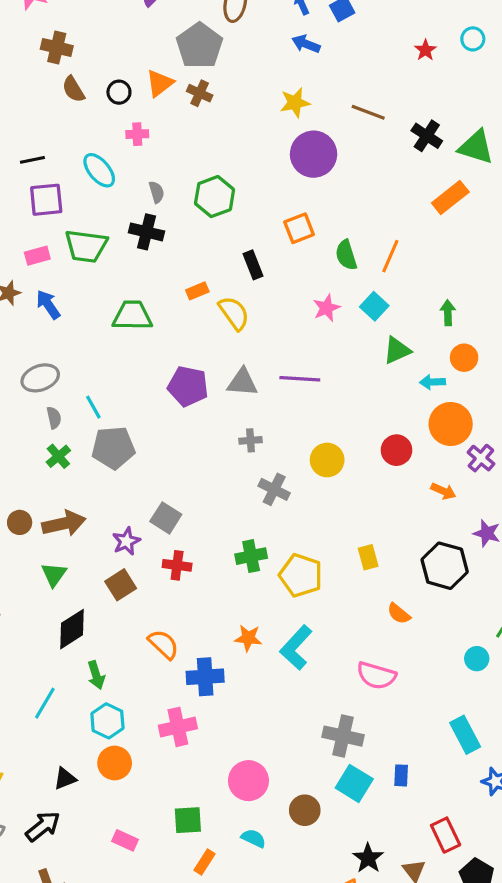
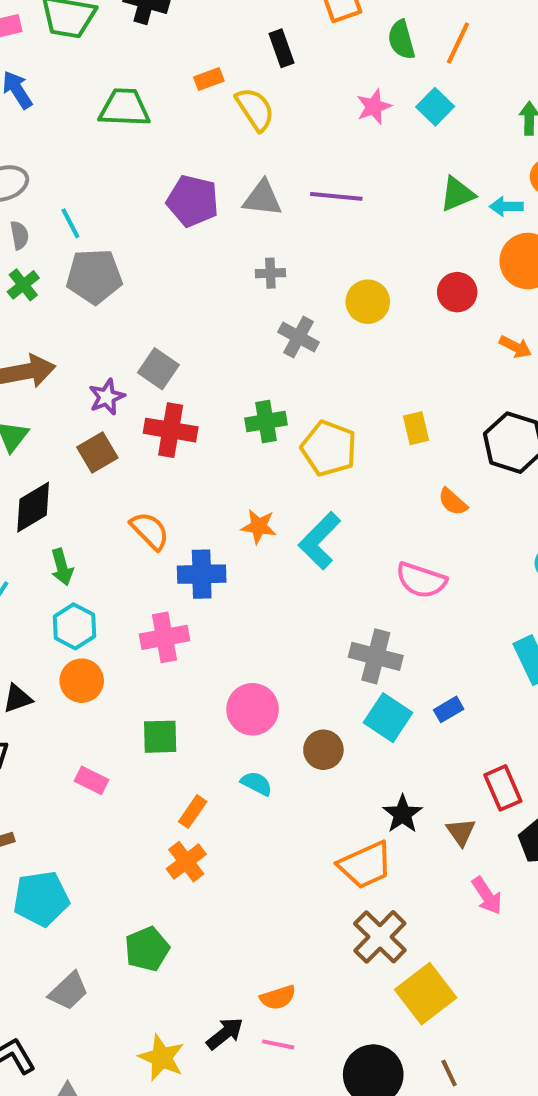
green triangle: (397, 350) -> (457, 194), moved
red cross: (177, 565) -> (171, 430), size x1.4
blue rectangle: (401, 775) -> (449, 709), turned 55
green square: (188, 820) -> (160, 737), moved

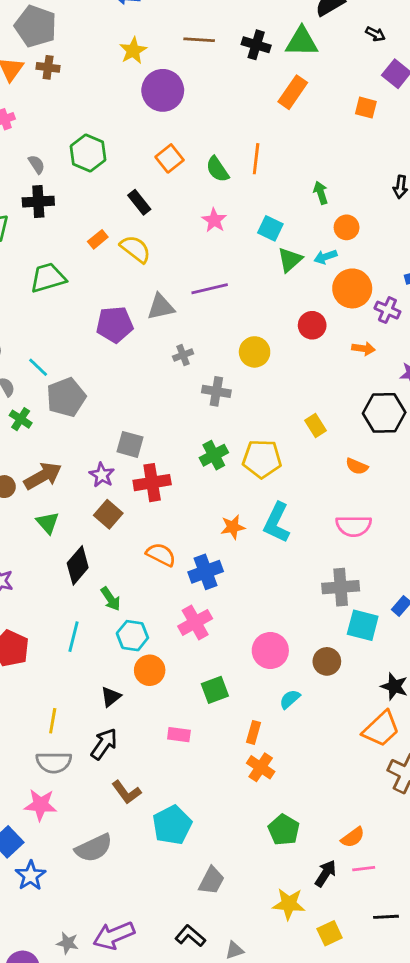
cyan square: (435, 107) -> (270, 228), moved
cyan semicircle: (256, 783) -> (290, 699), turned -50
green pentagon: (147, 949) -> (284, 830), moved

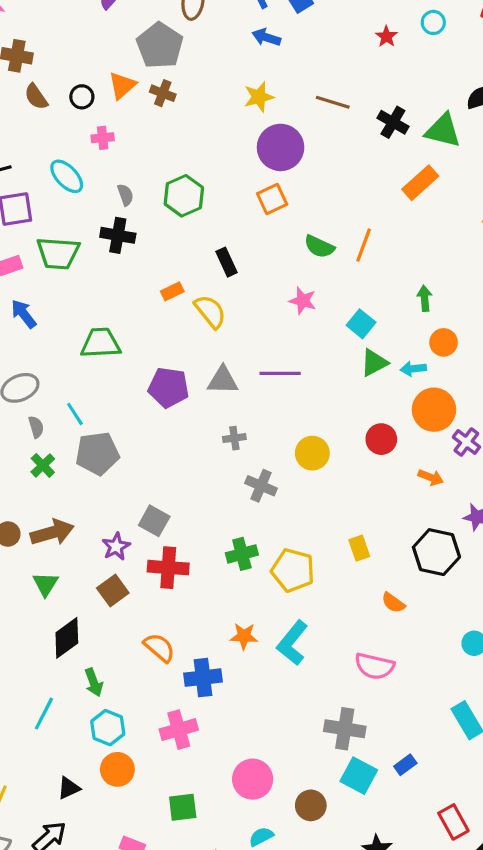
orange square: (170, 158) -> (272, 199), moved
green semicircle: (217, 169) -> (319, 247), turned -44
pink star: (214, 220) -> (303, 301), turned -30
green trapezoid: (48, 278) -> (101, 343), moved

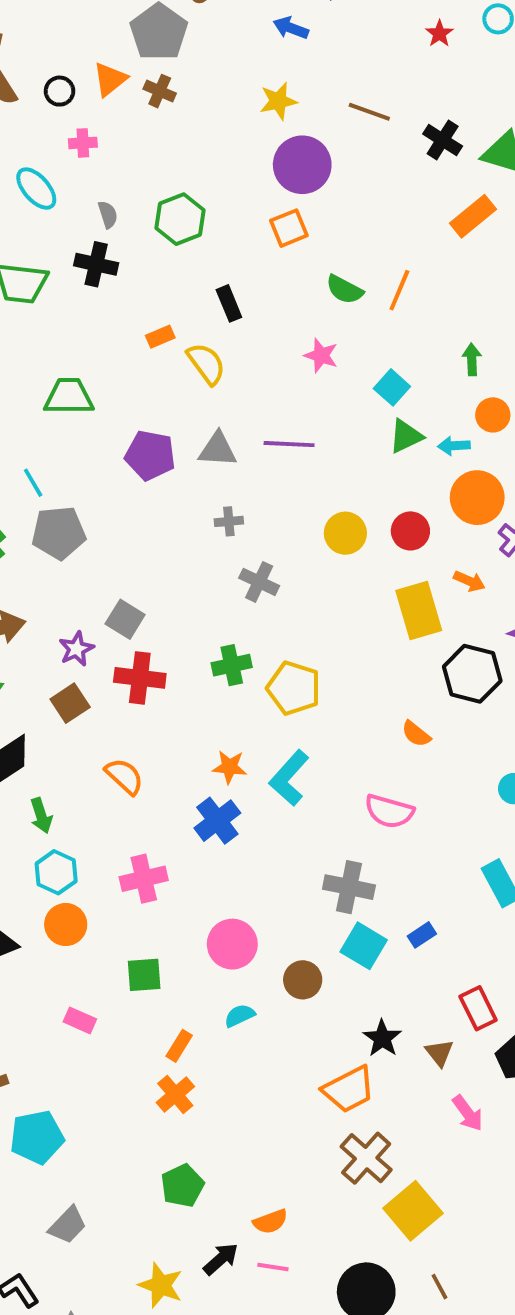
yellow circle: (312, 453) -> (345, 533), moved
yellow rectangle: (359, 548) -> (419, 611), moved, size x1.8
blue cross: (203, 678) -> (217, 821), moved, turned -33

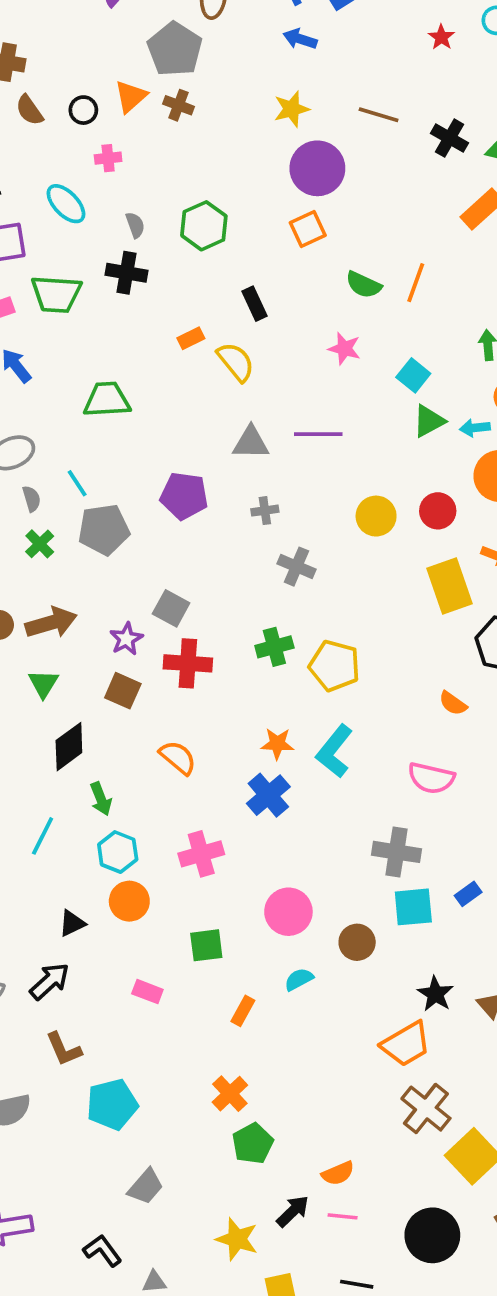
purple pentagon: (150, 455) -> (184, 496), moved
brown square: (70, 703) -> (123, 691), turned -30
cyan square: (364, 946) -> (413, 907), turned -33
orange cross: (175, 1094) -> (230, 1094), moved

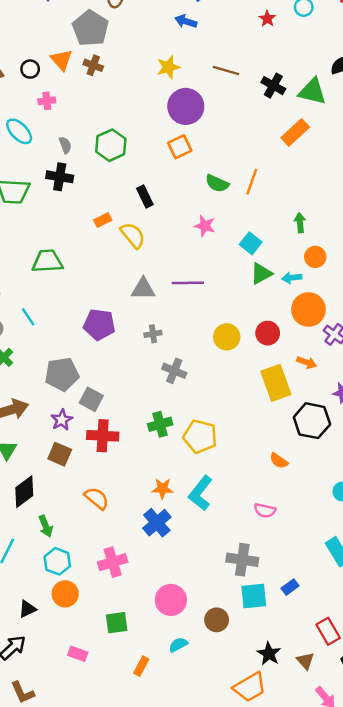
blue arrow: (300, 39) -> (186, 21), moved
orange triangle: (131, 96) -> (61, 60), turned -30
gray pentagon: (104, 530) -> (62, 374), moved
pink semicircle: (431, 778) -> (265, 510), size x0.7

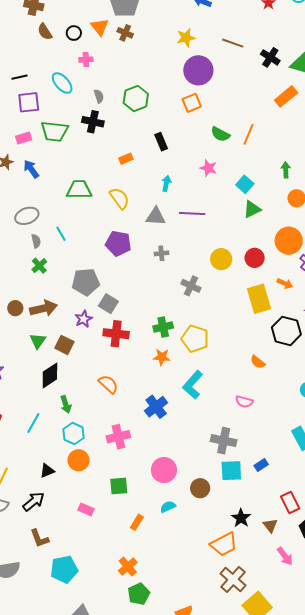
yellow semicircle: (133, 235) -> (119, 198), moved
cyan arrow: (292, 278) -> (166, 183), moved, turned 105
gray cross: (174, 371) -> (191, 286), moved
brown square: (60, 454) -> (64, 345), moved
orange star: (163, 489) -> (162, 357), moved

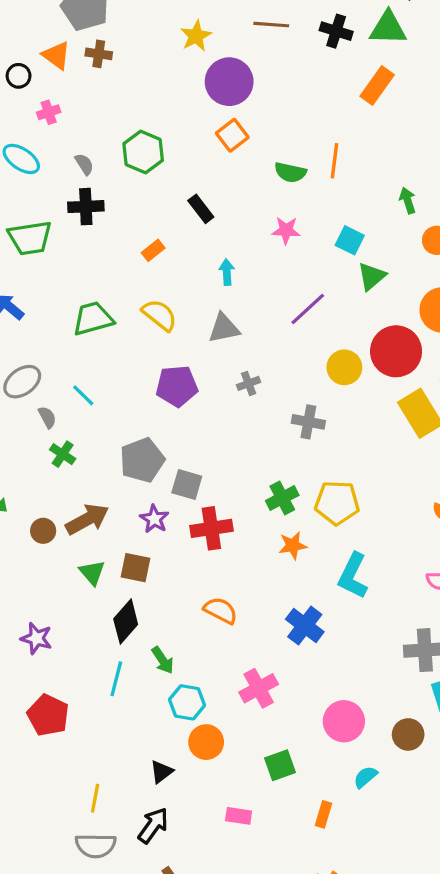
purple line: (192, 214) -> (308, 309), moved, turned -30
red circle: (255, 258) -> (396, 351), size x1.6
cyan line: (33, 423) -> (116, 679), moved

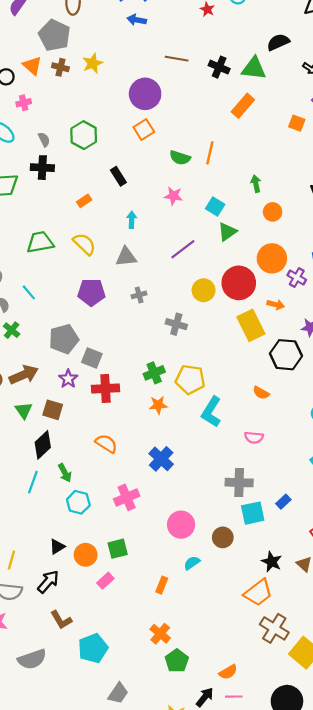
yellow star: (196, 36) -> (93, 63), moved
cyan L-shape: (353, 576) -> (211, 412), moved
orange circle: (206, 742) -> (86, 555), moved
green square: (280, 765) -> (118, 549), moved
pink rectangle: (239, 816) -> (105, 581), turned -56

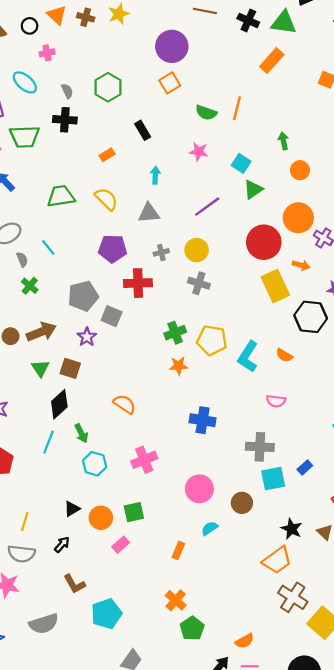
yellow circle: (204, 290) -> (197, 250), moved
red cross: (105, 389) -> (138, 283), moved
cyan L-shape: (211, 412) -> (248, 357), moved
blue cross: (161, 459) -> (203, 420), moved, turned -35
black arrow: (48, 582) -> (62, 545), size x0.7

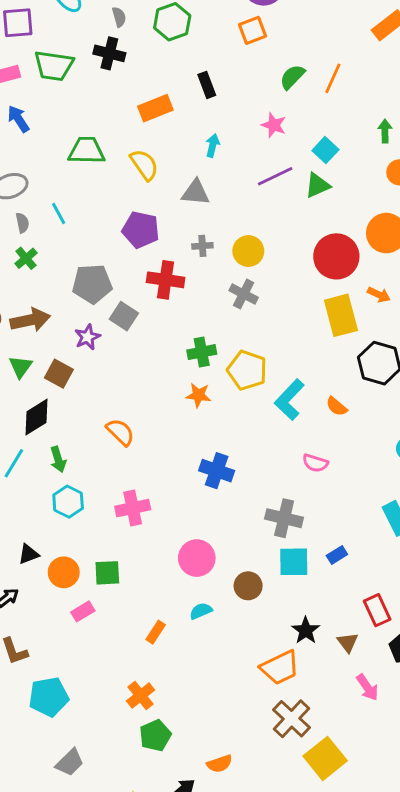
green semicircle: (206, 113) -> (292, 77), turned 105
orange rectangle: (107, 155) -> (155, 108), size x1.6
green triangle: (253, 190) -> (317, 185), moved
purple line: (207, 207) -> (275, 176), moved

